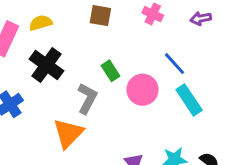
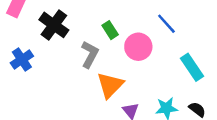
cyan rectangle: (189, 100) -> (192, 67), moved
orange triangle: (68, 133) -> (110, 85), moved

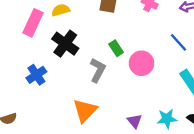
blue line: (166, 24) -> (178, 42), moved
orange triangle: (110, 85) -> (85, 111), moved

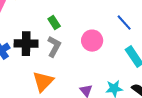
black cross: (65, 44) -> (26, 44), moved, turned -35
green rectangle: (116, 48) -> (54, 23), moved

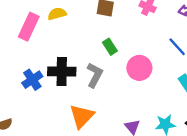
green rectangle: (54, 23) -> (110, 47), moved

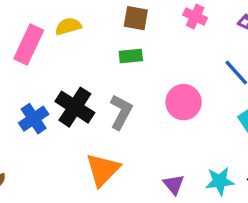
green rectangle: (110, 47) -> (131, 56), moved, turned -63
black cross: (62, 71) -> (75, 107), turned 32

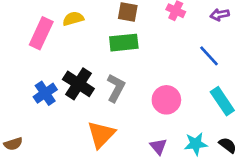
green rectangle: (131, 56) -> (124, 43), size x1.5
pink circle: (184, 102) -> (166, 100), moved

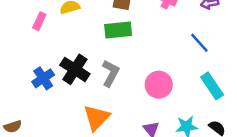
pink rectangle: (41, 33) -> (39, 21), size x0.6

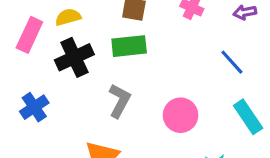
pink rectangle: (39, 21) -> (29, 35), size x1.5
black cross: (75, 69) -> (74, 57), moved, turned 32

